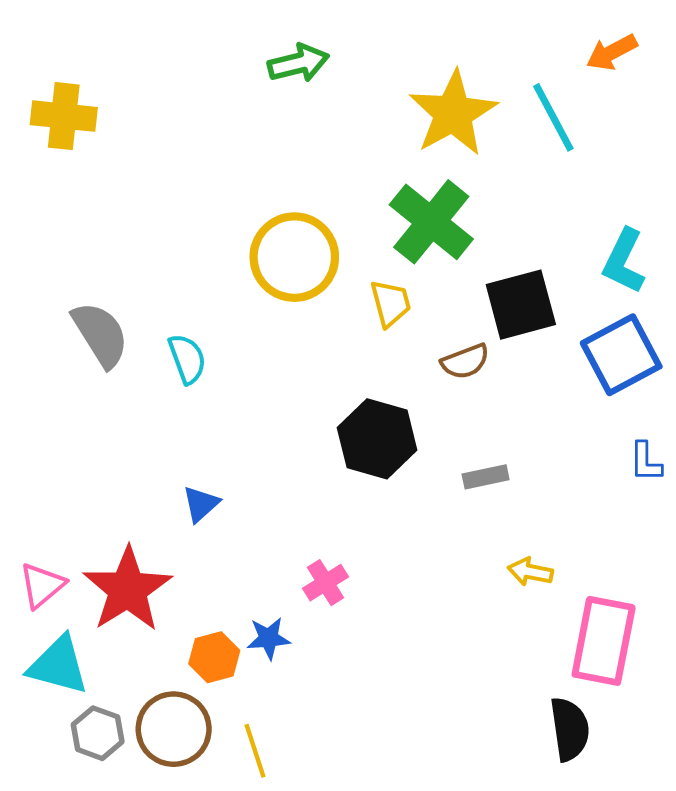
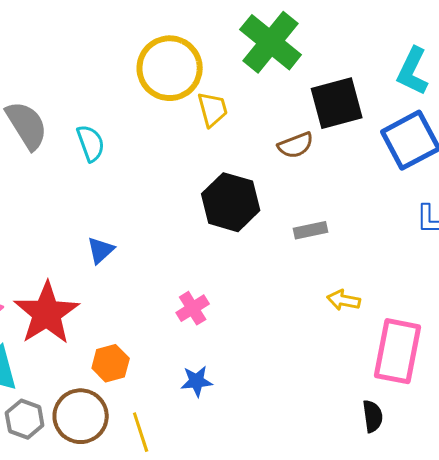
yellow trapezoid: (391, 303) -> (213, 109), moved
blue star: (269, 638) -> (197, 381), moved
black semicircle: (570, 729) -> (373, 416), size x0.7

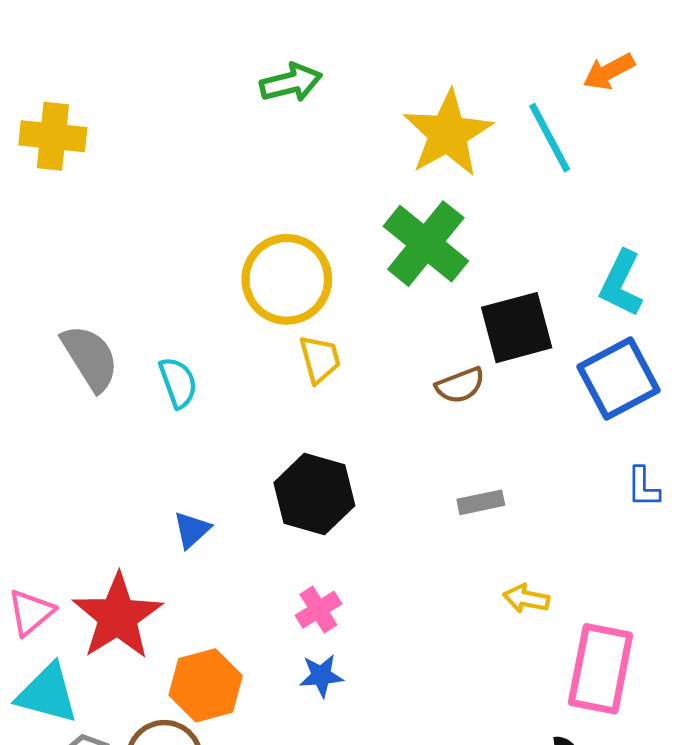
yellow trapezoid: (213, 109) -> (320, 359), moved
black hexagon: (231, 202) -> (314, 494), moved
orange hexagon: (111, 363) -> (206, 685), size x1.4
blue star: (197, 381) -> (321, 676), moved

